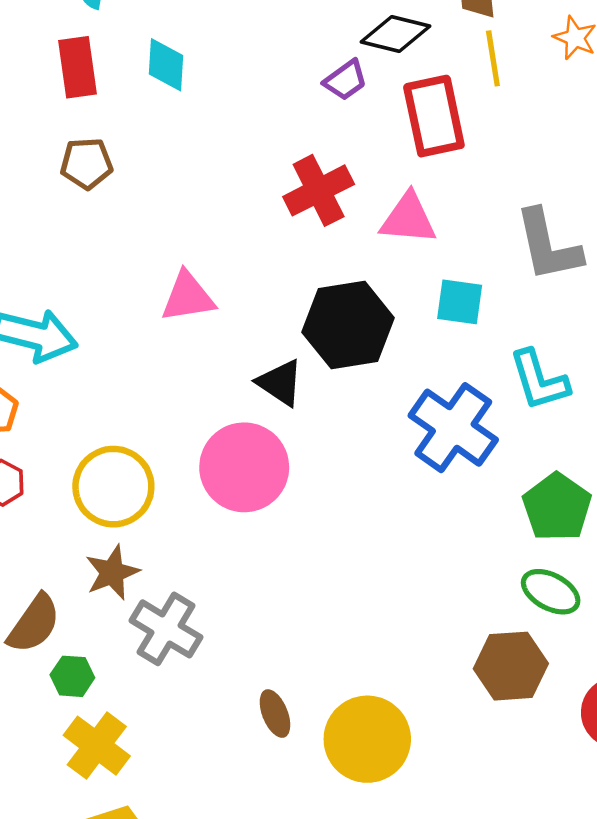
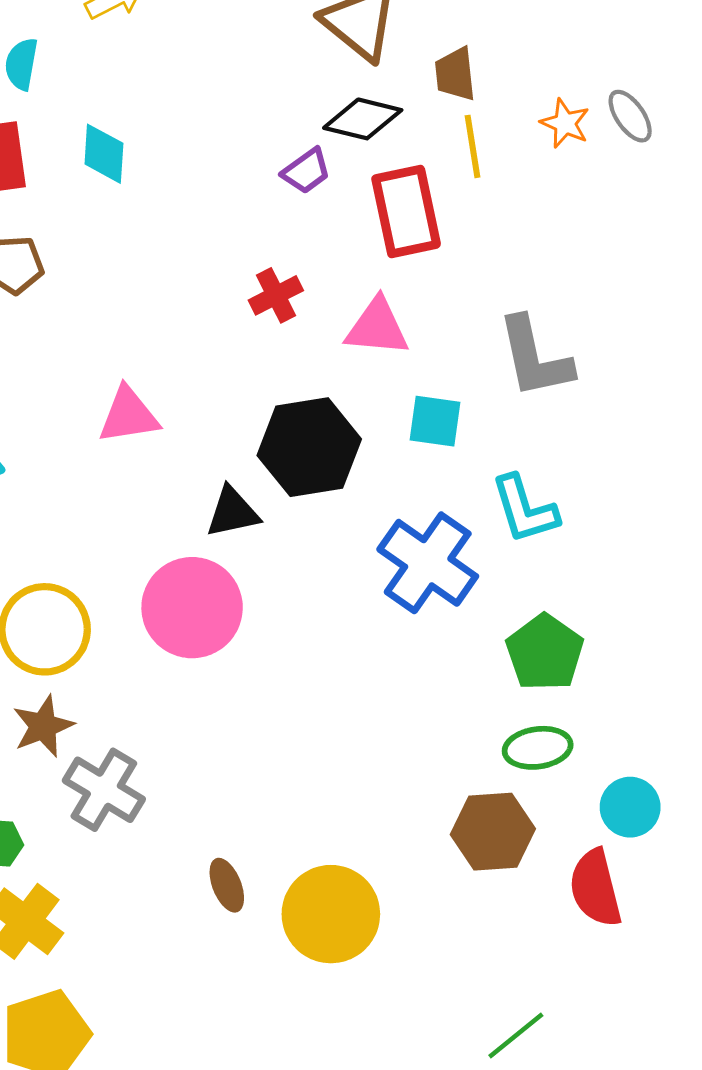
red cross: (319, 190) -> (276, 295), size x0.7
black triangle: (280, 383) -> (233, 512), turned -46
green ellipse: (551, 592) -> (538, 748), turned -36

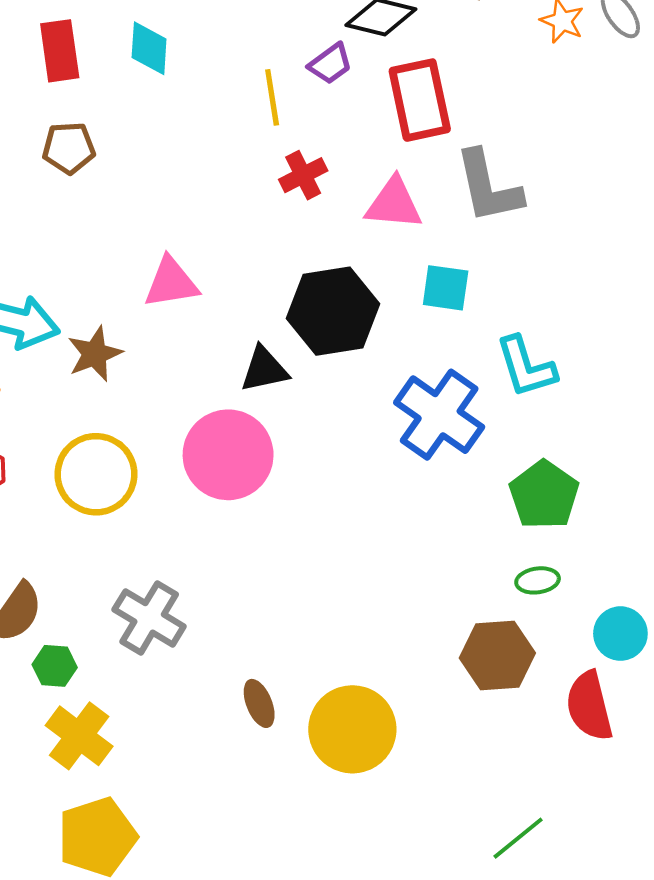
yellow line: (473, 146) -> (272, 97), moved
gray L-shape: (535, 358) -> (488, 187), moved
brown star: (43, 726) -> (95, 354), moved
green ellipse: (538, 748) -> (538, 580), size x0.7

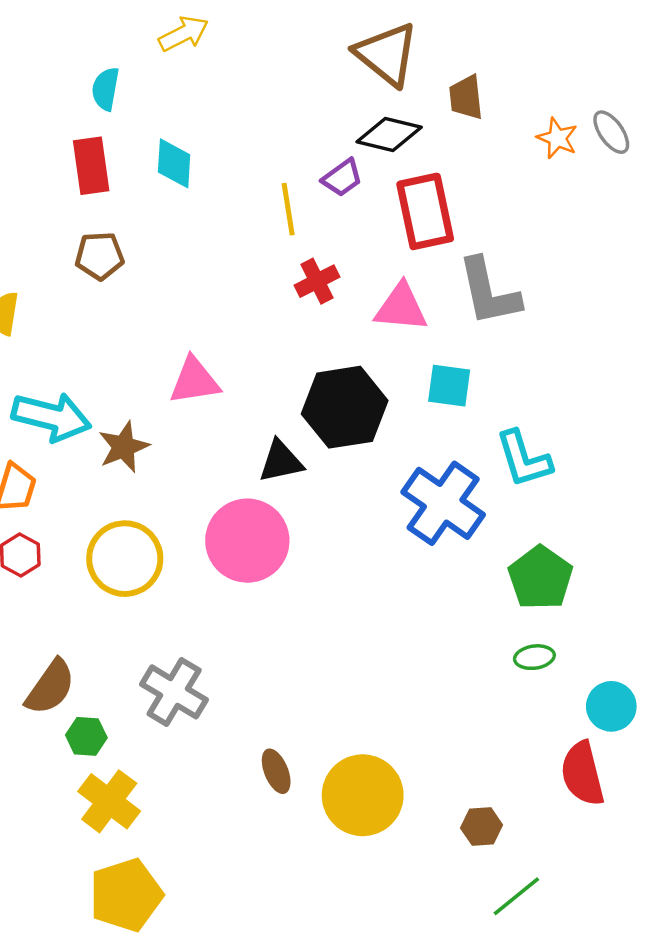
brown hexagon: (497, 656) -> (482, 826), moved, size x0.6

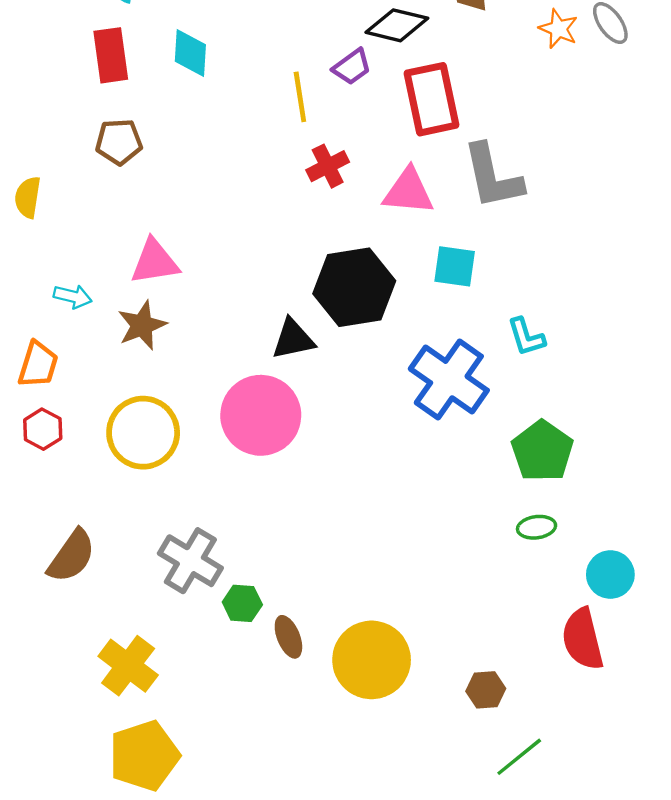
pink triangle: (194, 381) -> (155, 262), moved
cyan arrow: (51, 417) -> (73, 296), size x0.5
cyan L-shape: (524, 459) -> (526, 337), size x0.7
green hexagon: (86, 736) -> (242, 603), moved

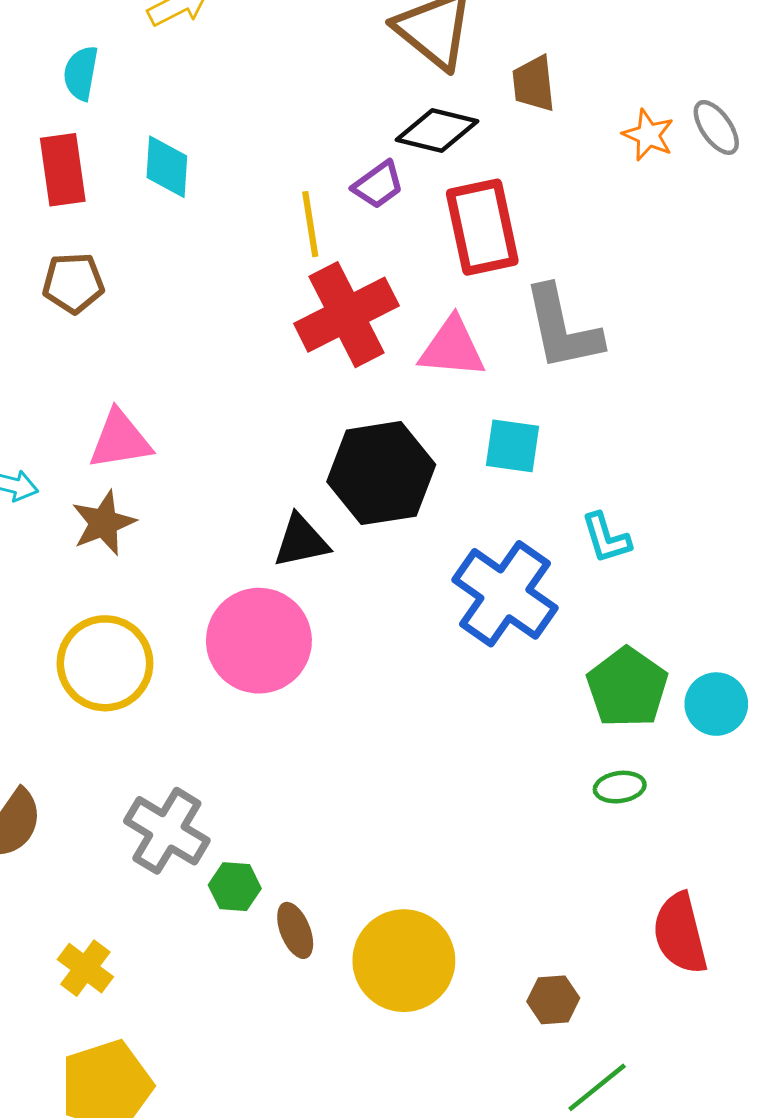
red cross: (328, 166) -> (346, 315), size x1.8
cyan circle: (610, 575) -> (716, 704), moved
yellow cross: (128, 666) -> (85, 968), size x0.7

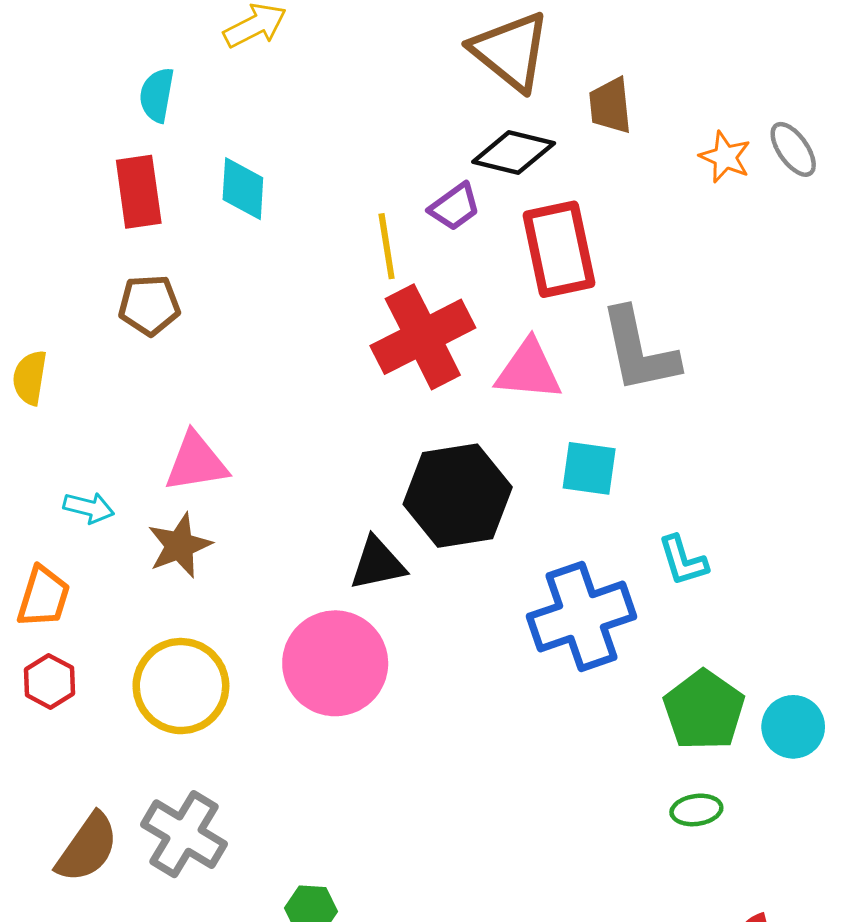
blue cross: (505, 594) -> (582, 616), turned 36
gray cross: (167, 831) -> (184, 834), moved

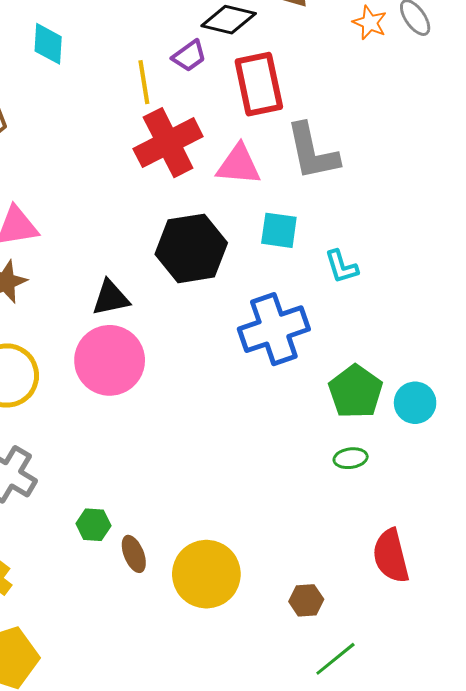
cyan L-shape: (683, 561) -> (341, 267), moved
black triangle: (377, 564) -> (111, 298), moved

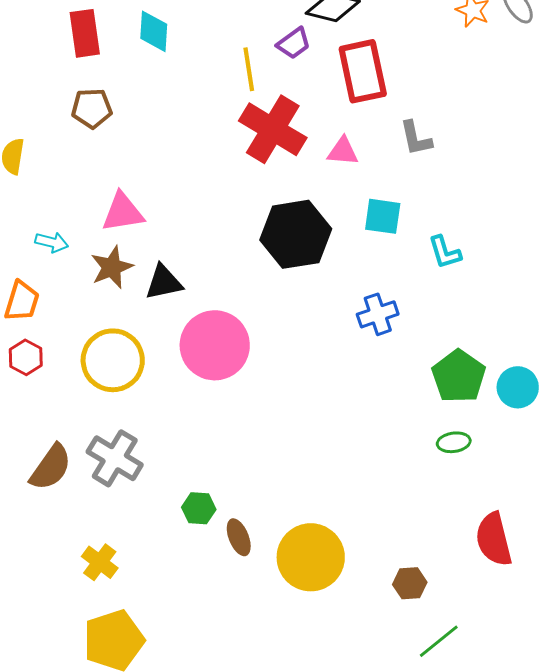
red cross: (168, 143) -> (273, 129), turned -32
gray L-shape: (312, 152) -> (416, 138), size x0.6
pink triangle: (239, 165) -> (343, 151), size x0.7
black triangle: (111, 298) -> (164, 282), moved
blue cross: (274, 329) -> (378, 314), size x0.6

